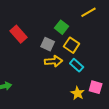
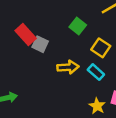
gray square: (48, 44) -> (40, 44), moved
yellow square: (72, 45) -> (101, 48), moved

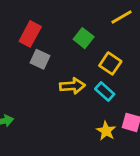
red rectangle: (26, 34) -> (30, 34), moved, turned 70

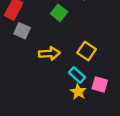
yellow square: (110, 63) -> (87, 51), moved
cyan rectangle: (105, 92) -> (77, 75), moved

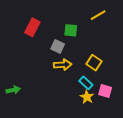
green square: (59, 13) -> (71, 30), turned -32
gray square: (22, 31) -> (58, 46), moved

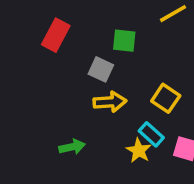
green arrow: (13, 90) -> (72, 147), moved
yellow star: (87, 97) -> (139, 151), moved

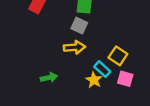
gray square: (101, 69) -> (79, 26), moved
yellow square: (166, 98) -> (118, 56), moved

